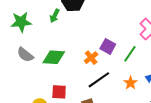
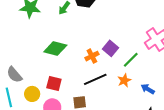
gray semicircle: (25, 55) -> (14, 75), moved
orange star: (131, 83) -> (124, 80), moved

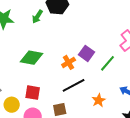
orange star: (124, 80) -> (99, 100), moved

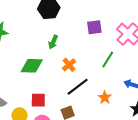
green arrow: (37, 17) -> (53, 42), moved
purple square: (86, 53) -> (94, 27), moved, turned -35

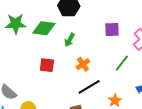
green diamond: (32, 66) -> (44, 28), moved
red square: (38, 100) -> (47, 65), moved

